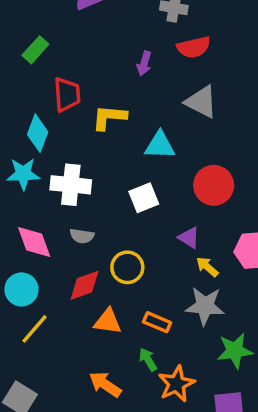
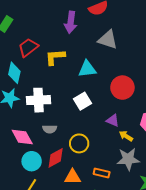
purple arrow: (144, 63) -> (71, 22), size x1.5
red trapezoid: (67, 95) -> (28, 47), turned -115
cyan circle: (21, 289) -> (32, 161), moved

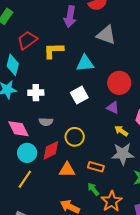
white cross: (39, 100) -> (36, 93), size x0.7
purple triangle: (113, 120) -> (113, 108), moved

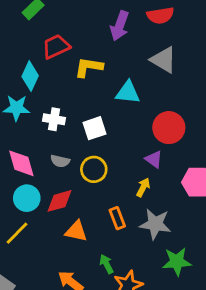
white square: (79, 95) -> (95, 128), moved
yellow arrow: (121, 131) -> (143, 187), moved, turned 72
yellow circle: (75, 137) -> (94, 169), moved
orange rectangle: (96, 167) -> (117, 218), moved, turned 42

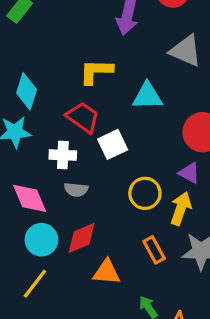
red trapezoid: (56, 47) -> (83, 117), moved, turned 68
white cross: (54, 119) -> (63, 155), moved
yellow circle: (94, 169) -> (145, 193), moved
yellow arrow: (143, 187) -> (181, 208), size x1.4

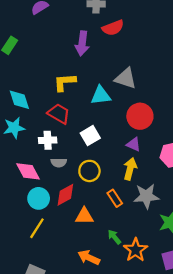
gray triangle: (186, 51) -> (126, 78), moved
cyan diamond: (27, 91) -> (19, 100), turned -30
white square: (113, 144) -> (90, 136), moved
yellow circle: (145, 193) -> (89, 171), moved

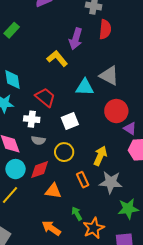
red semicircle: (113, 28) -> (105, 29), turned -72
yellow L-shape: (65, 82) -> (57, 58), moved, turned 45
purple triangle: (134, 144) -> (130, 128), moved

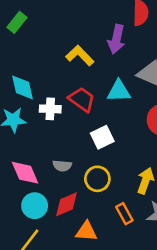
purple arrow: (76, 39) -> (116, 39), moved
red trapezoid: (45, 97) -> (82, 99), moved
white cross: (32, 119) -> (50, 109), moved

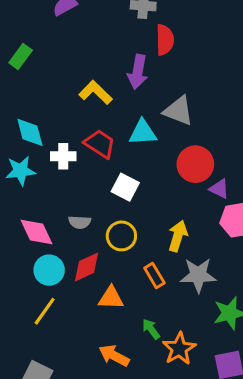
white square: (102, 137) -> (125, 187), turned -35

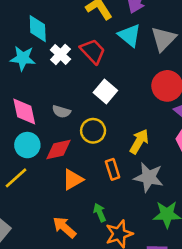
gray triangle: (178, 111) -> (163, 39), turned 40
cyan triangle: (143, 132) -> (129, 35), moved, turned 30
white cross: (63, 156) -> (60, 54), turned 30
orange triangle: (111, 298) -> (73, 179), turned -45

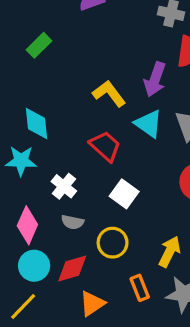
white cross: (60, 54) -> (64, 186), moved
pink diamond: (24, 111) -> (27, 225), turned 40

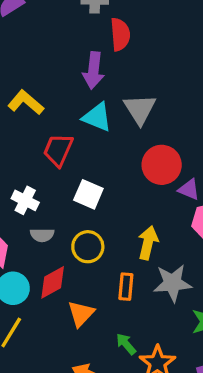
yellow L-shape: (109, 94) -> (26, 102), moved
red trapezoid: (105, 146) -> (58, 150), turned -96
orange rectangle: (140, 288) -> (126, 287), turned 40

